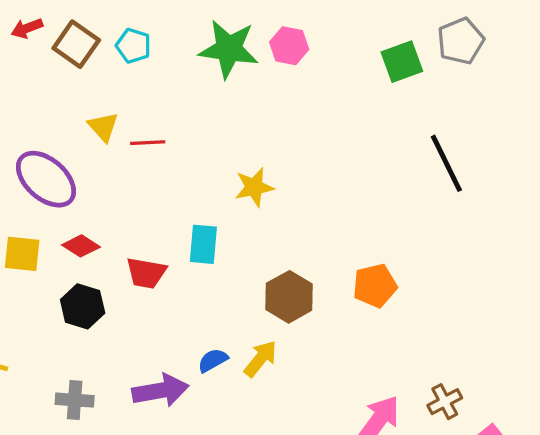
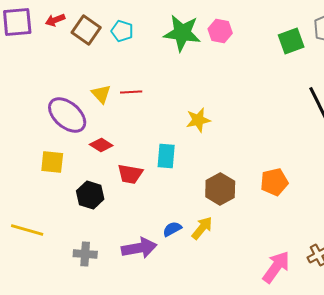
yellow triangle: (103, 127) -> (101, 94), moved
red diamond: (81, 246) -> (101, 145), moved

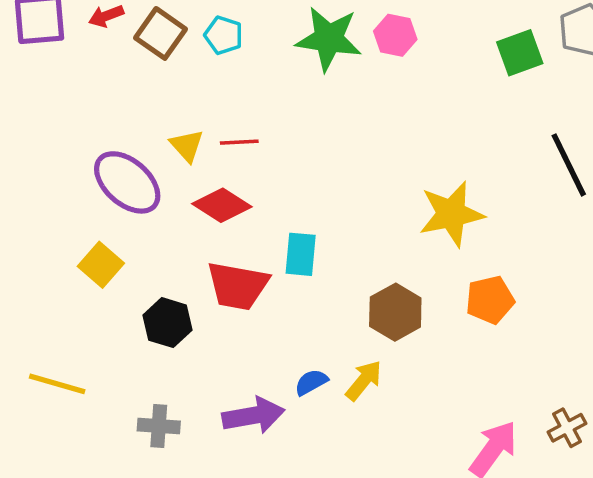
yellow star: (198, 120) -> (451, 214), moved, size x1.5
red diamond: (101, 145) -> (222, 205), moved, size x1.4
yellow square: (52, 162) -> (101, 265), turned 35
red trapezoid: (130, 174) -> (238, 286), size x1.4

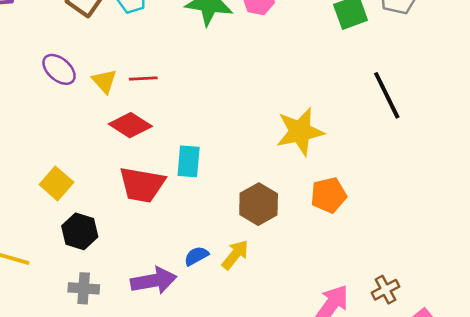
purple ellipse: (127, 182) -> (59, 69), moved, size x0.7
yellow square: (101, 265) -> (56, 183), moved
black hexagon: (167, 323) -> (80, 231), moved

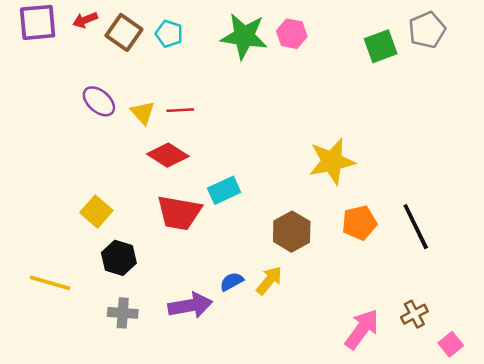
black line: (387, 95) -> (416, 227), moved
cyan rectangle: (189, 161) -> (224, 190), turned 60

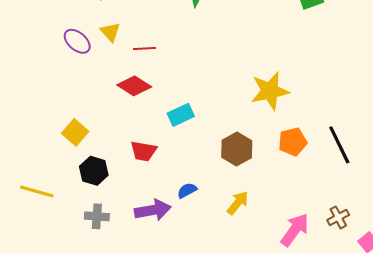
yellow triangle: (143, 113) -> (110, 32), moved
red trapezoid: (179, 213) -> (143, 151), moved, size x0.7
yellow arrow: (269, 280) -> (238, 203), moved

